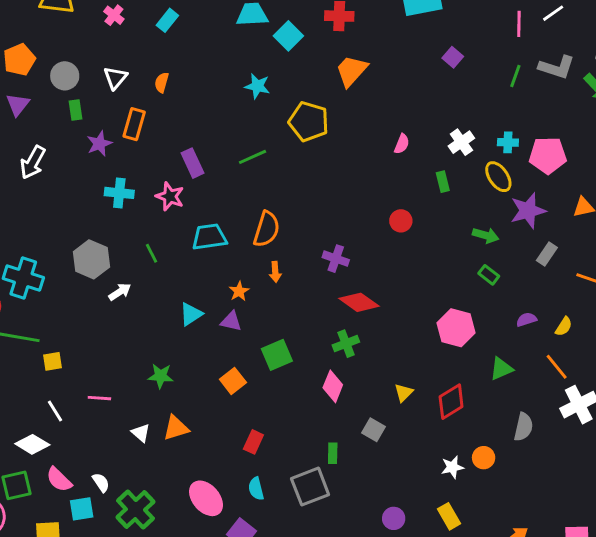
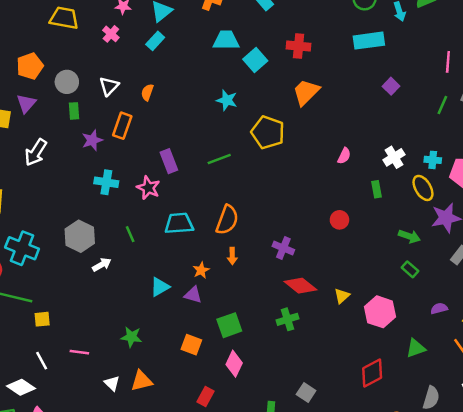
orange square: (233, 381) -> (191, 345), turned -35
pink diamond: (333, 386) -> (234, 364), moved
yellow triangle: (404, 393) -> (342, 296), moved

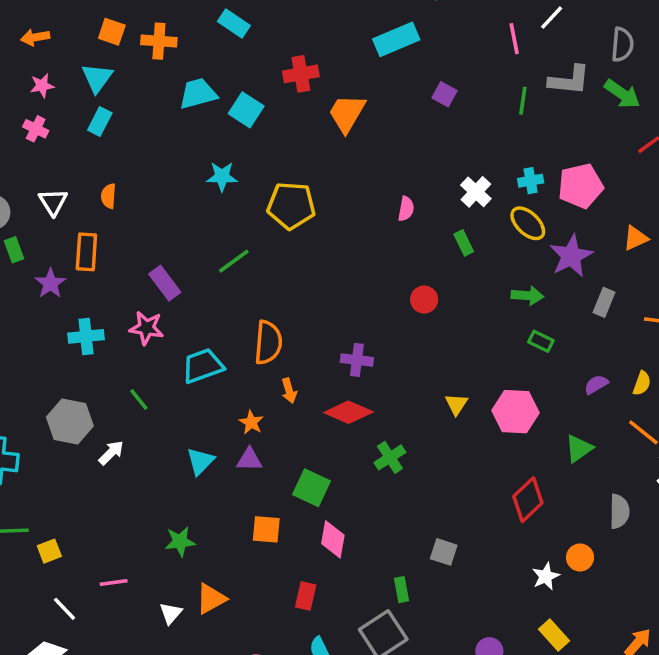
orange trapezoid: (306, 92) -> (347, 113), moved
red diamond: (300, 286) -> (348, 412), moved
green square: (229, 325) -> (311, 488), turned -30
white triangle: (112, 383) -> (171, 613), turned 42

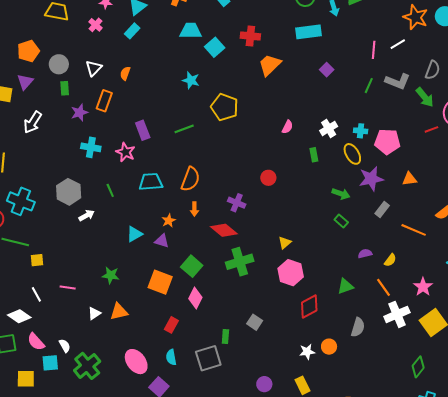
red circle: (424, 299) -> (268, 178), moved
pink hexagon: (516, 412) -> (291, 273), moved
green cross: (390, 457) -> (240, 262), size x1.5
orange square: (266, 529) -> (160, 282), size x1.4

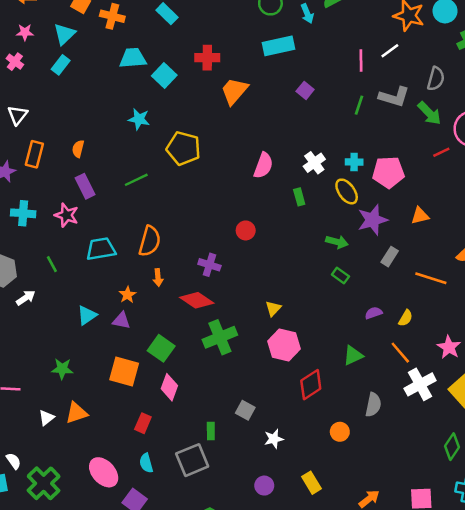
orange semicircle: (125, 73) -> (78, 149), moved
pink semicircle: (287, 127) -> (263, 165), size x1.5
white star: (307, 352) -> (274, 439), moved

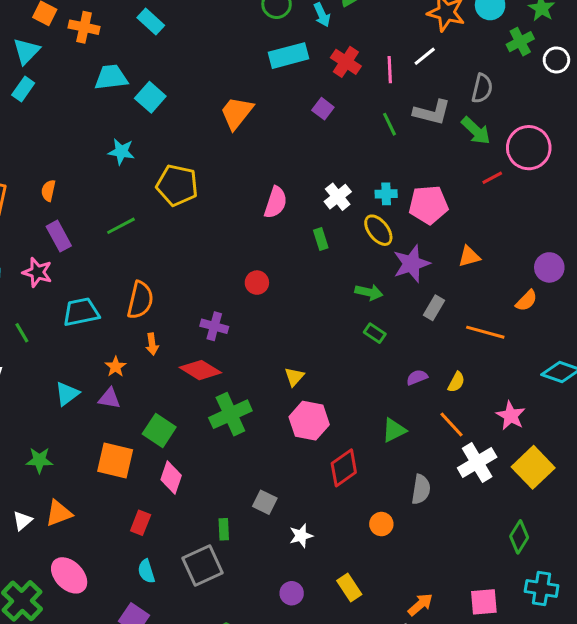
red cross: (207, 58) -> (346, 62), moved, turned 35
green line: (359, 105) -> (390, 124), turned -42
pink ellipse: (104, 472) -> (69, 575), moved

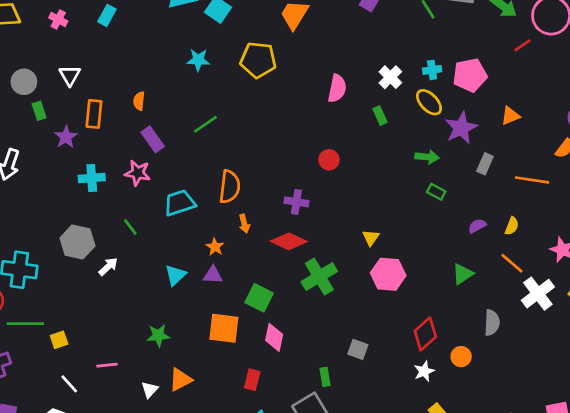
yellow pentagon: (177, 185) -> (258, 60), moved
red diamond: (344, 468) -> (425, 334), moved
white star: (301, 536) -> (424, 371), moved

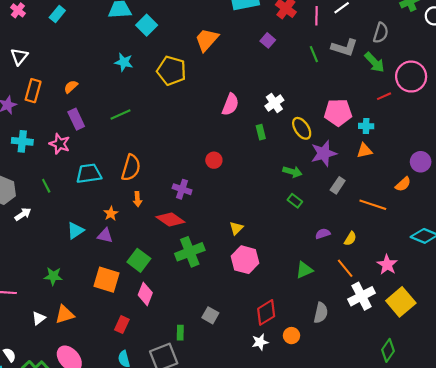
cyan cross: (432, 70) -> (366, 126), moved
orange semicircle: (139, 101) -> (71, 87), turned 32

